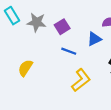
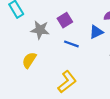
gray star: (36, 22) -> (40, 30), moved
yellow L-shape: (81, 80) -> (67, 82), moved

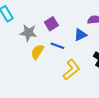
yellow semicircle: (29, 60) -> (37, 52), moved
yellow L-shape: (67, 82) -> (71, 70), moved

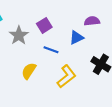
gray star: (28, 33) -> (19, 35), turned 30
yellow semicircle: (37, 52) -> (29, 71), moved

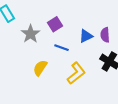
purple semicircle: (92, 21) -> (105, 35), moved, turned -88

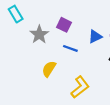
purple square: (55, 24) -> (64, 25), turned -32
yellow L-shape: (76, 73) -> (80, 87), moved

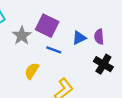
purple square: (64, 25) -> (47, 26), size x1.5

